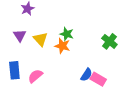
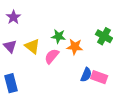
orange star: (62, 46) -> (75, 47), moved
pink semicircle: (35, 76) -> (52, 56), moved

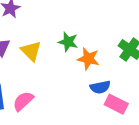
pink semicircle: (52, 56) -> (23, 101), moved
blue semicircle: (86, 75) -> (100, 87), moved, turned 48

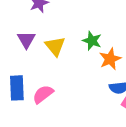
orange star: (88, 59) -> (110, 59), turned 30

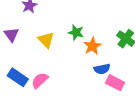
purple triangle: (26, 40) -> (11, 35), moved
blue rectangle: (17, 88) -> (18, 77), turned -48

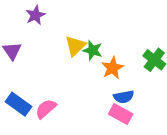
yellow triangle: (46, 40) -> (75, 46), moved, turned 30
pink rectangle: (115, 83) -> (121, 114), moved

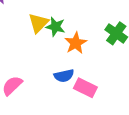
blue semicircle: (124, 97) -> (64, 76), moved

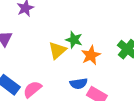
yellow triangle: (39, 23) -> (57, 50), moved

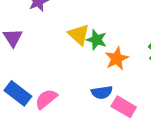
yellow triangle: (57, 50) -> (79, 35), moved, turned -36

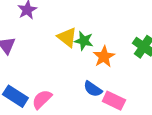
blue semicircle: (102, 92) -> (93, 89), turned 48

